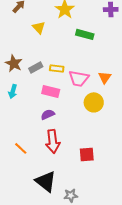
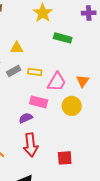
yellow triangle: (39, 27) -> (17, 48), moved, turned -48
pink trapezoid: (79, 78) -> (57, 82), turned -70
pink rectangle: (51, 91) -> (39, 102), moved

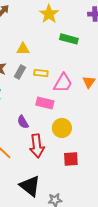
gray rectangle: (14, 71) -> (20, 72), turned -32
yellow circle: (72, 106) -> (62, 128), moved
purple semicircle: (26, 118) -> (23, 122), moved, turned -96

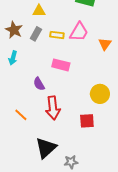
pink trapezoid: (63, 83) -> (79, 32), moved
yellow circle: (62, 128) -> (100, 94), moved
black triangle: (30, 186) -> (46, 148), turned 40

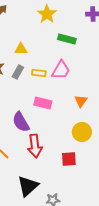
orange triangle: (105, 44) -> (81, 101), moved
purple semicircle: (39, 84) -> (21, 122), size x1.5

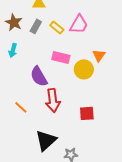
yellow rectangle: (39, 73) -> (57, 27), turned 32
yellow circle: (82, 132) -> (84, 69), moved

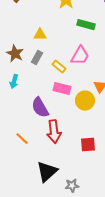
yellow rectangle: (57, 27) -> (59, 67), moved

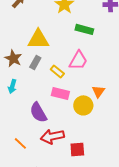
yellow triangle: (40, 35) -> (38, 39), size x1.6
red arrow: (54, 132) -> (52, 136), turned 85
red square: (88, 145) -> (77, 149), moved

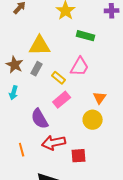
pink rectangle: (60, 93) -> (62, 100), turned -54
yellow circle: (83, 105) -> (93, 120), moved
orange line: (20, 143) -> (22, 150), turned 32

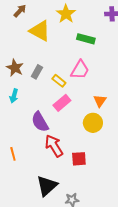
yellow triangle: (40, 46) -> (40, 31), moved, turned 30
red arrow: (54, 143) -> (54, 146), turned 70
orange line: (22, 150) -> (13, 154), moved

